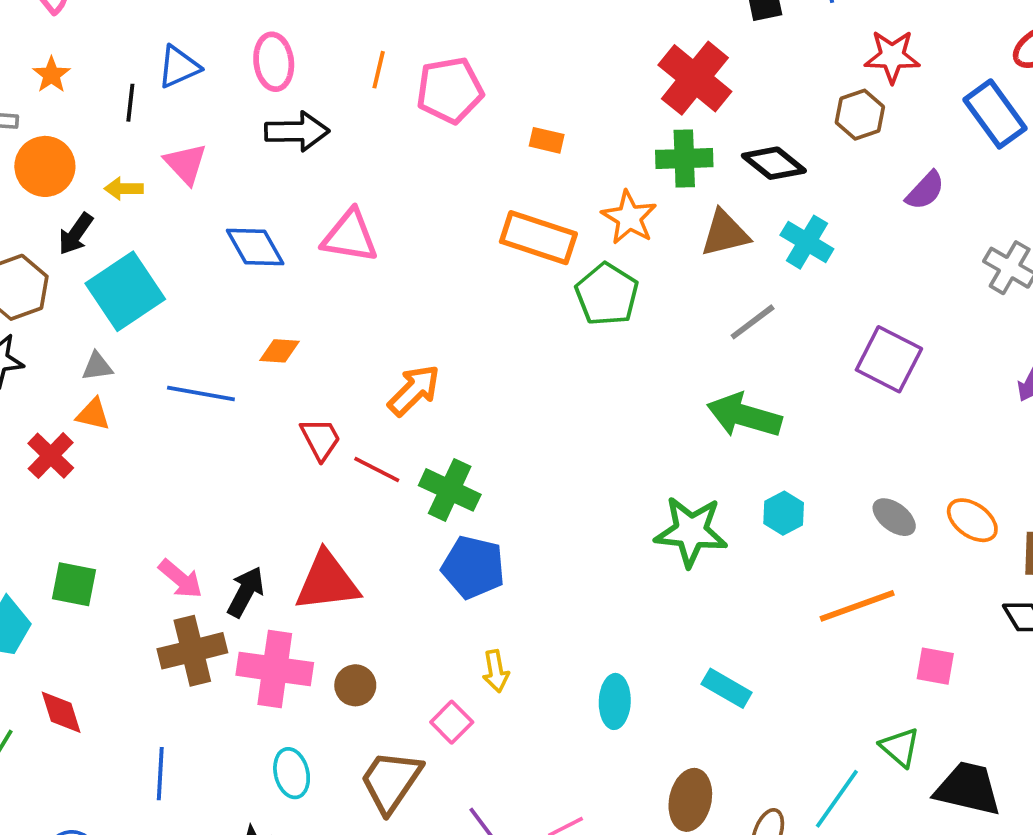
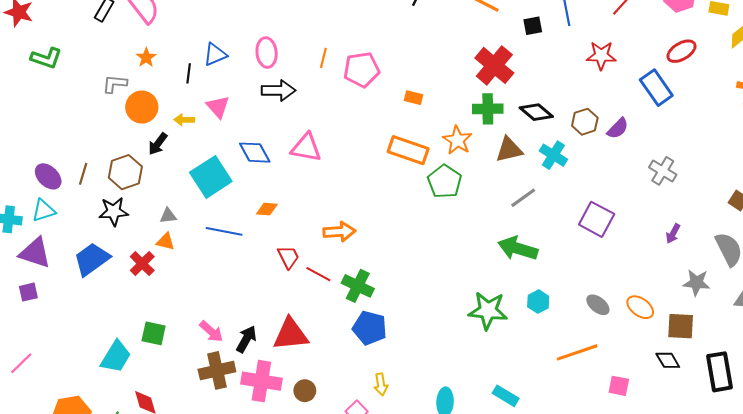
brown hexagon: (860, 115) -> (585, 122), moved
cyan square: (125, 291) -> (211, 177), moved
orange arrow: (414, 390) -> (339, 232), turned 40

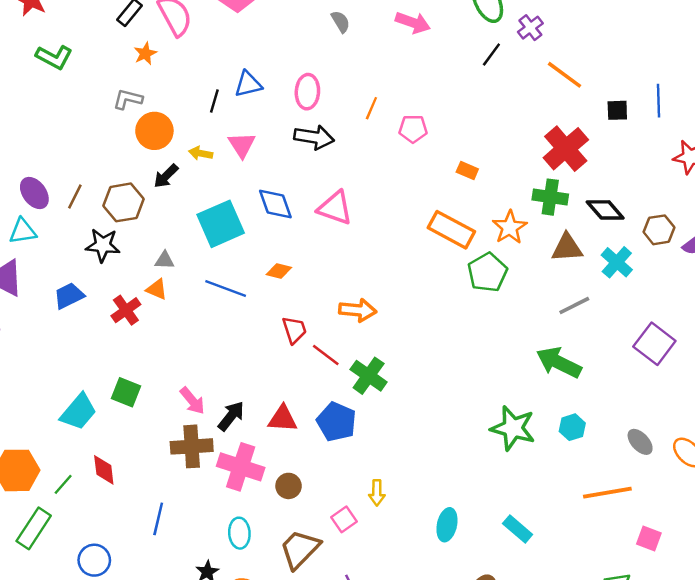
orange star: (146, 58) -> (145, 53), moved
pink pentagon: (362, 70) -> (413, 129), size x0.7
blue trapezoid: (92, 259) -> (69, 296), size x0.7
blue pentagon: (370, 328) -> (337, 422), moved
red triangle: (291, 334) -> (283, 419), size x0.7

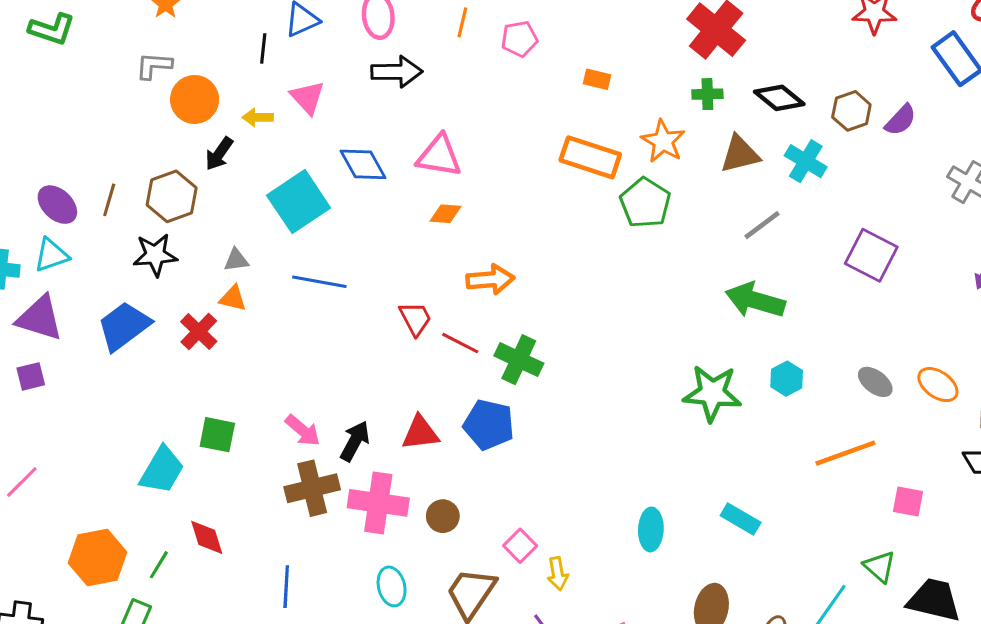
green cross: (550, 197) -> (707, 94), size x0.7
orange diamond: (279, 271) -> (445, 214), moved
blue trapezoid: (69, 296) -> (124, 326), size x1.4
yellow arrow: (377, 493) -> (558, 574), moved

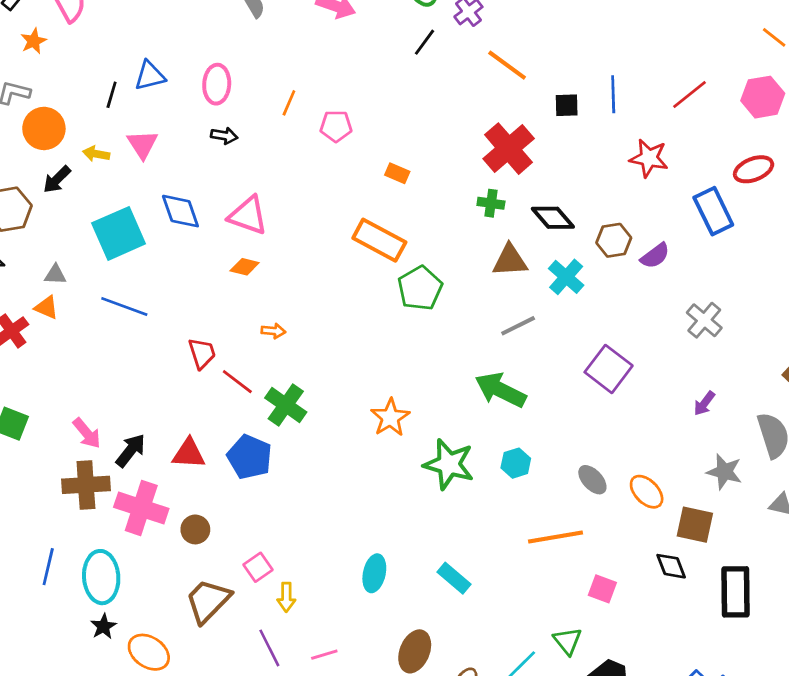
black arrow: (397, 72) -> (224, 136), size x0.6
orange star: (663, 141) -> (390, 418), moved
orange arrow: (490, 280) -> (273, 331), size x0.6
cyan ellipse: (392, 586) -> (101, 577), moved, size x1.5

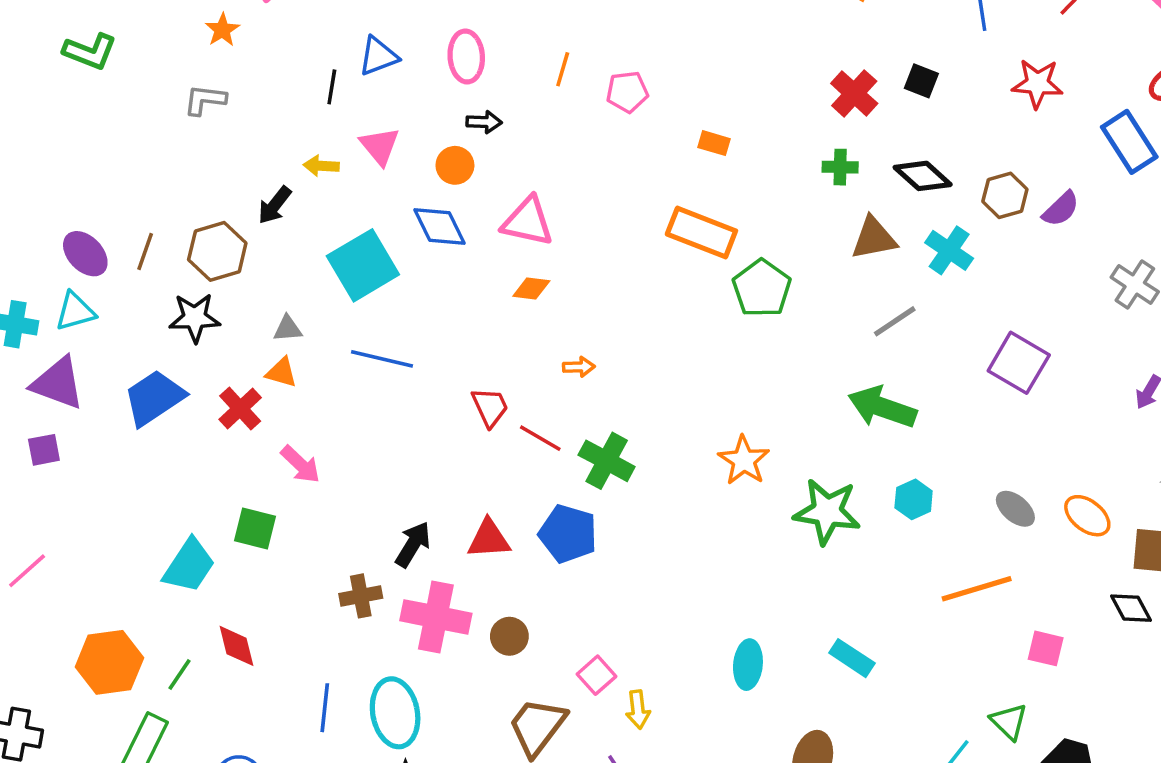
black square: (567, 105) -> (921, 81), moved, turned 30
orange circle: (44, 128) -> (455, 165), moved, size x0.7
red cross: (509, 149) -> (854, 93), size x0.7
pink arrow: (87, 433) -> (300, 464), moved
brown cross: (86, 485) -> (361, 596), size x0.7

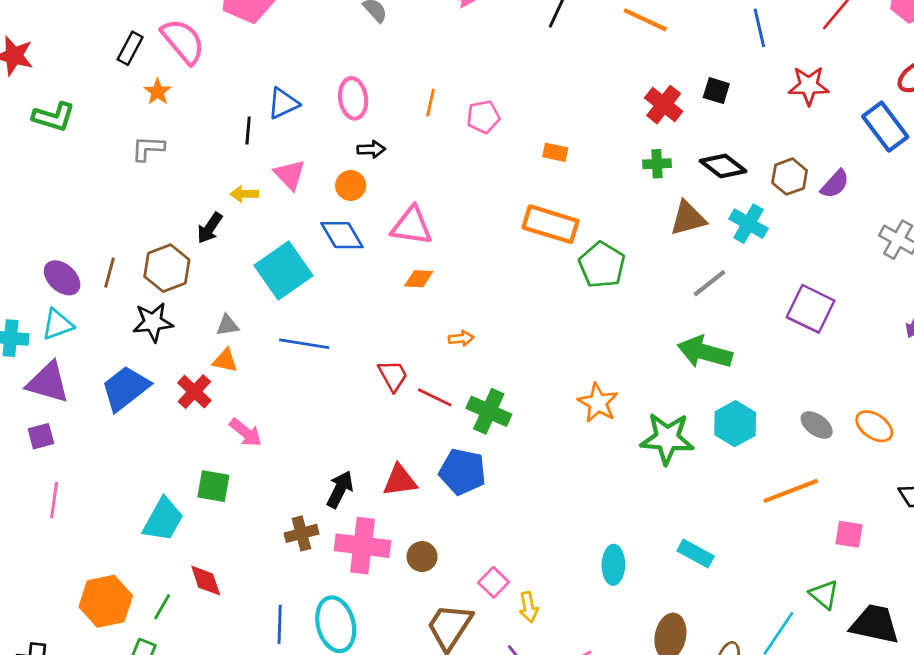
cyan hexagon: (914, 499) -> (735, 424), size x1.4
pink line: (27, 571) -> (54, 500), moved, turned -36

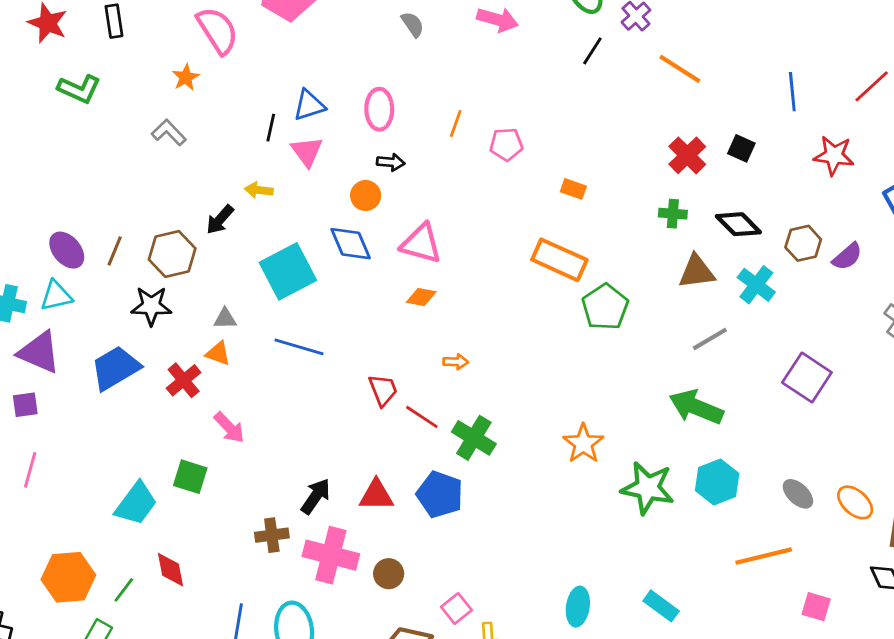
black rectangle: (130, 48) -> (114, 21), moved, turned -44
gray L-shape: (148, 148) -> (169, 132), turned 36
pink triangle: (290, 175) -> (307, 152), moved

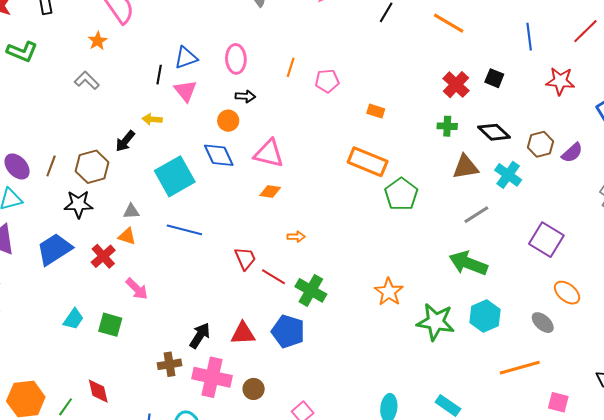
orange ellipse: (855, 502) -> (567, 293), moved
cyan trapezoid: (136, 504) -> (73, 319), moved, size x0.7

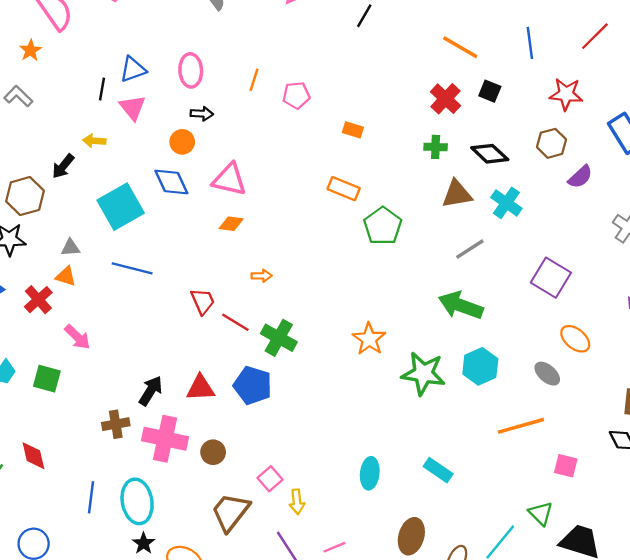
orange line: (449, 23) -> (460, 47), moved
brown hexagon: (540, 144) -> (551, 143), moved
orange rectangle: (368, 162) -> (344, 189), size x0.7

